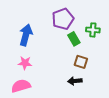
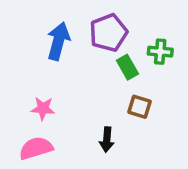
blue arrow: (26, 35) -> (58, 41), moved
black arrow: (75, 81) -> (107, 140), moved, turned -80

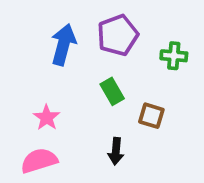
green rectangle: (127, 67) -> (112, 91), moved
pink star: (43, 109) -> (47, 118), turned 30

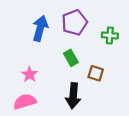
black arrow: (116, 151) -> (73, 96), size x1.5

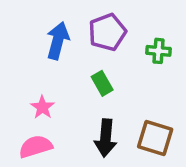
brown square: (96, 73) -> (155, 138), moved, size x1.5

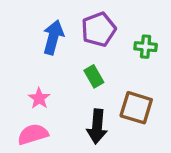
brown square: (155, 138) -> (136, 108), moved

